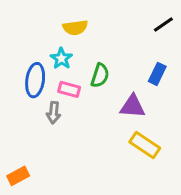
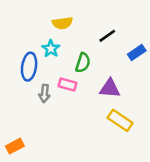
black line: (163, 24) -> (107, 36), moved
blue rectangle: (157, 74) -> (137, 52), moved, turned 30
pink rectangle: (69, 89) -> (68, 85), moved

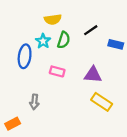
blue rectangle: (137, 52) -> (116, 44), turned 48
green semicircle: (83, 63) -> (64, 40), moved
gray arrow: (44, 93) -> (34, 102), moved

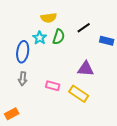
pink rectangle: (57, 71) -> (53, 86), moved
gray arrow: (34, 102) -> (23, 79), moved
yellow rectangle: (102, 102) -> (79, 94), moved

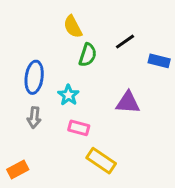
yellow semicircle: (49, 18) -> (73, 27), turned 70
cyan star: (40, 38) -> (68, 95), moved
yellow rectangle: (79, 94) -> (101, 161), moved

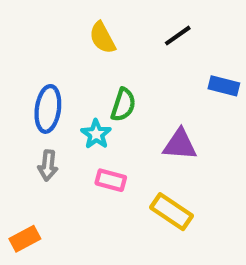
black line: (125, 42) -> (178, 36), moved
green semicircle: (88, 55) -> (123, 105), moved
yellow rectangle: (101, 161) -> (171, 212), moved

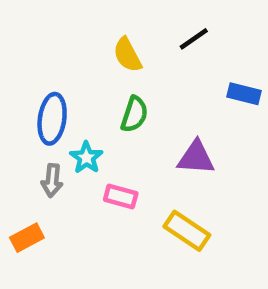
yellow semicircle: (102, 38) -> (127, 55), moved
cyan star: (96, 134) -> (86, 158), moved
orange rectangle: (25, 239) -> (27, 238), moved

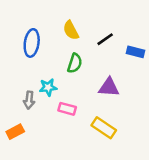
black line: (194, 39) -> (105, 39), moved
blue ellipse: (52, 119) -> (32, 43), moved
cyan star: (86, 158) -> (48, 87), turned 30

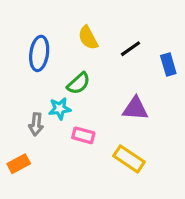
blue rectangle: (135, 52) -> (168, 64), turned 60
green semicircle: (75, 63) -> (79, 83), moved, turned 30

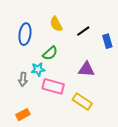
pink rectangle: (83, 135) -> (53, 86), size x1.5
orange rectangle: (19, 164) -> (23, 115), moved

